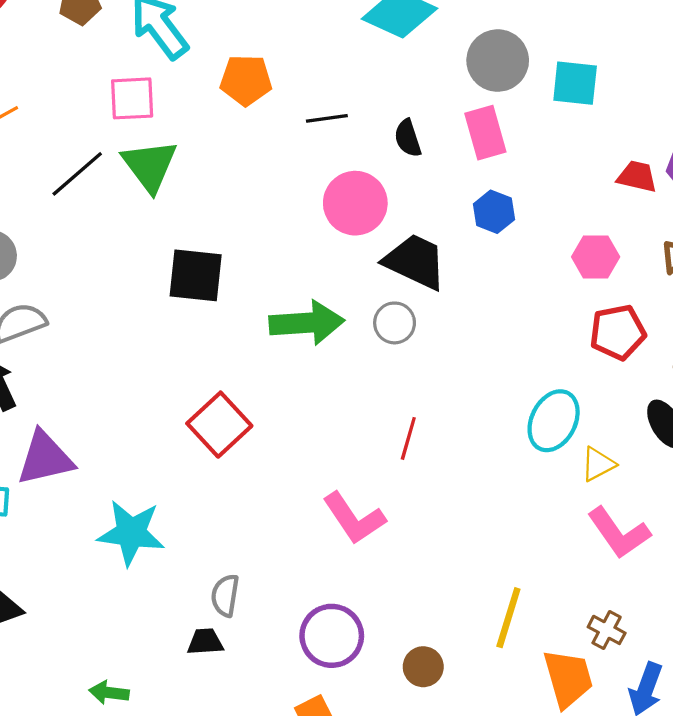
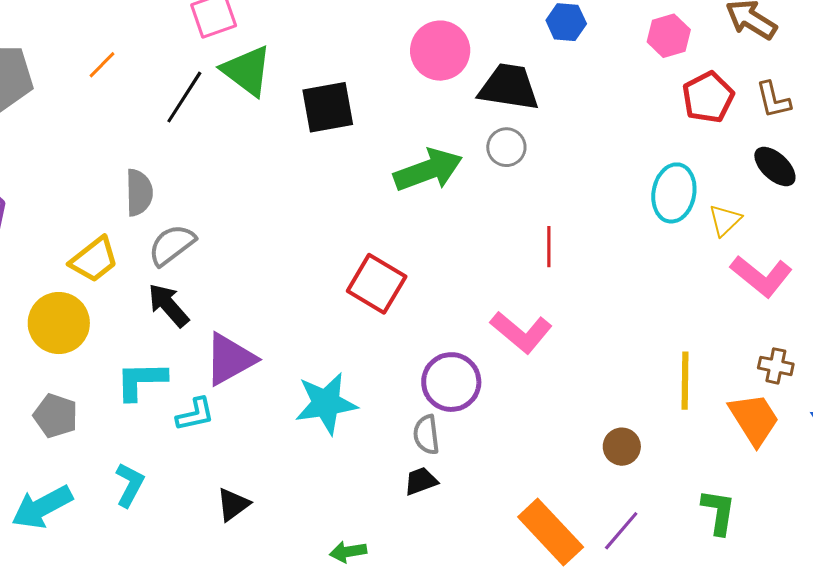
black square: (196, 275) -> (328, 107), moved
purple circle: (332, 636) -> (451, 382), moved

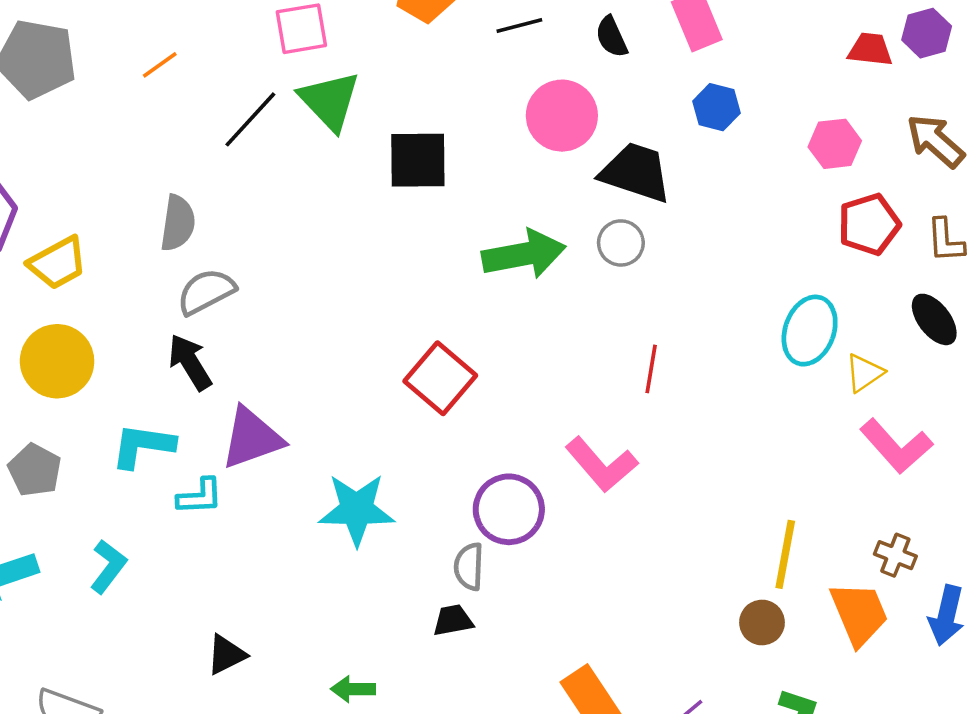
yellow trapezoid: (94, 260) -> (58, 263), moved
brown circle: (622, 447) -> (762, 623), moved
black triangle: (233, 504) -> (226, 655), moved

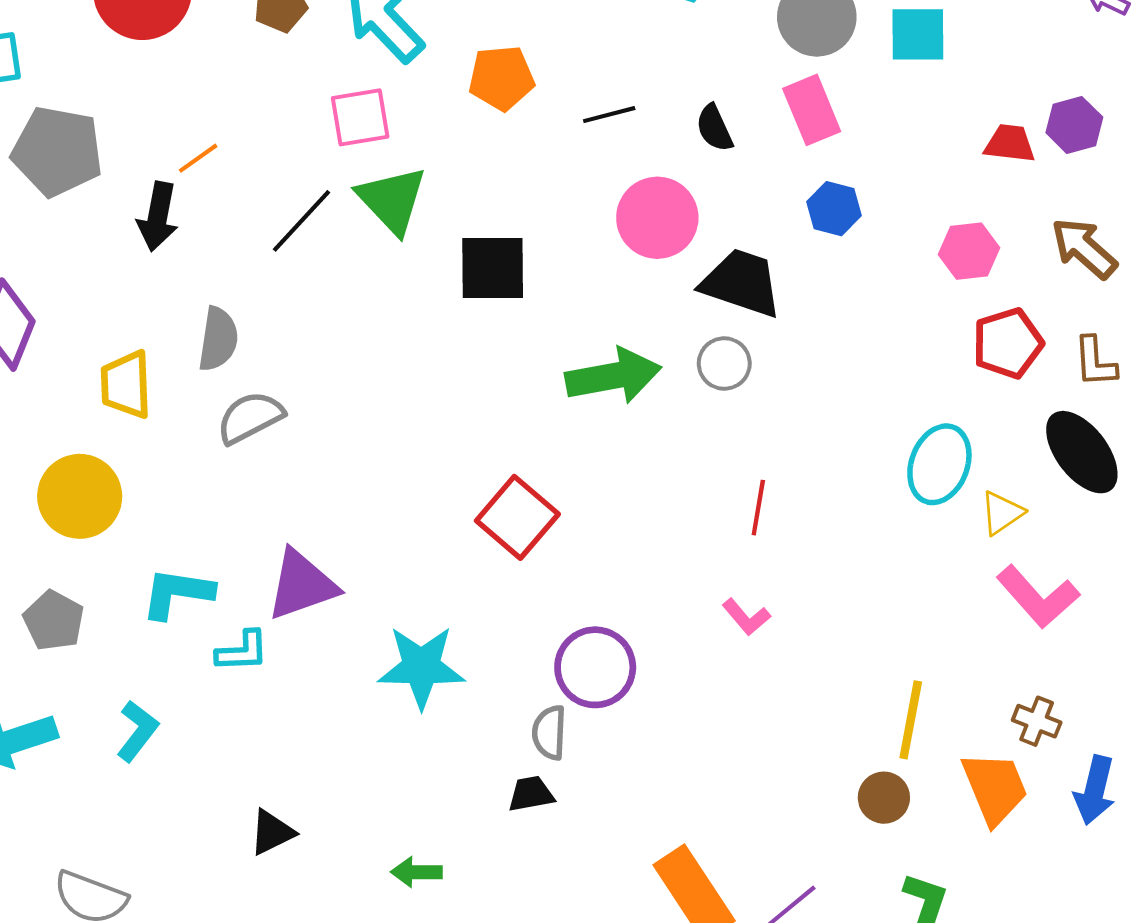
yellow trapezoid: (58, 263) -> (126, 385), moved, turned 116
black ellipse: (934, 319) -> (1082, 452), size x1.4
black arrow: (190, 362) -> (158, 217), moved, turned -138
pink L-shape: (601, 464) -> (746, 617), moved, size x0.6

